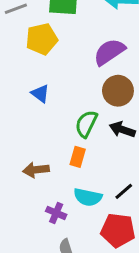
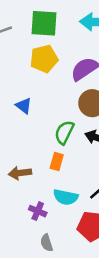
yellow pentagon: (42, 39) -> (44, 59), moved

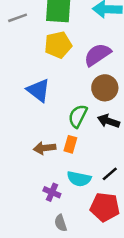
blue triangle: (24, 106) -> (38, 90), size x1.5
brown arrow: (20, 173) -> (45, 148), moved

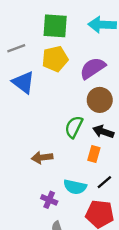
gray line: (18, 18) -> (16, 48), moved
blue triangle: (38, 90) -> (23, 82), moved
orange rectangle: (70, 144) -> (94, 154), moved

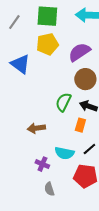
gray line: (16, 48) -> (14, 22), moved, turned -35

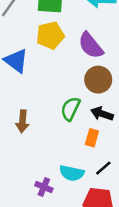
purple semicircle: (79, 52) -> (91, 45), turned -95
brown arrow: (36, 128) -> (22, 121), moved, turned -78

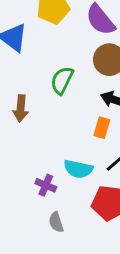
green semicircle: (70, 109) -> (62, 80), moved

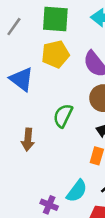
cyan semicircle: (78, 169) -> (77, 191), turned -65

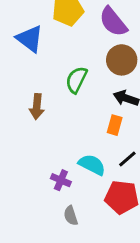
cyan semicircle: (77, 191) -> (92, 165), turned -100

